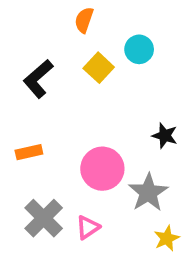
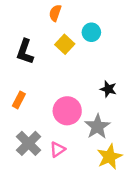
black L-shape: (38, 79) -> (25, 52), turned -30
orange rectangle: (29, 152) -> (19, 100), turned -49
yellow star: (167, 238) -> (109, 157), size x1.5

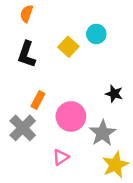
orange semicircle: (55, 13) -> (26, 14), moved
orange rectangle: (19, 100) -> (38, 100), moved
gray cross: (29, 143) -> (23, 128), moved

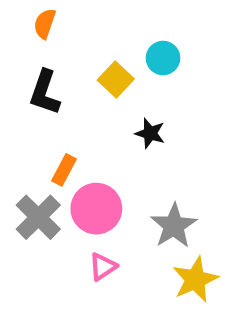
black star: (114, 94) -> (150, 133), moved
pink circle: (71, 116) -> (96, 209), moved

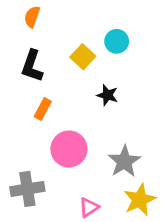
orange rectangle: (64, 170) -> (43, 109), moved
gray cross: (38, 217) -> (27, 189), moved, turned 36
pink triangle: (103, 267) -> (89, 207), moved

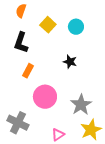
yellow square: (83, 57) -> (48, 25), moved
gray cross: (27, 189) -> (18, 123), turned 35

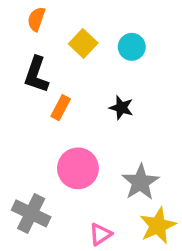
orange rectangle: (28, 71) -> (61, 108), moved

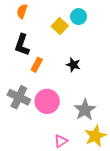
yellow square: (83, 43) -> (60, 26), moved
cyan circle: (132, 47) -> (79, 17), moved
gray cross: (31, 213) -> (19, 97), moved

